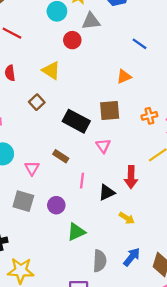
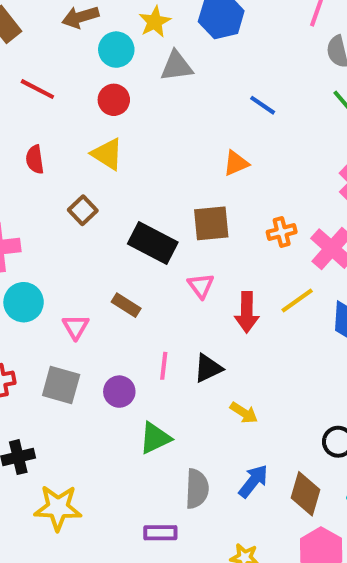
red circle: (72, 40) -> (114, 100), moved
red arrow: (131, 177) -> (247, 312), moved
pink line: (82, 181) -> (164, 366), moved

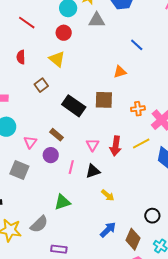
pink triangle: (201, 286) -> (93, 145), moved
purple circle: (119, 392) -> (51, 155), moved
gray semicircle: (197, 489) -> (39, 224), moved, turned 36

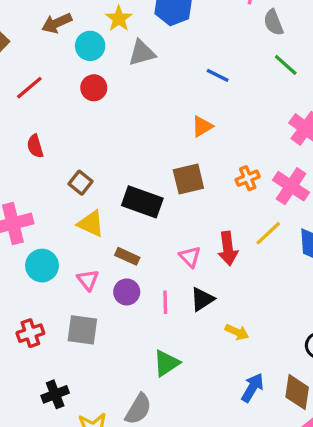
red line: (27, 23) -> (29, 88), turned -60
yellow triangle: (57, 59) -> (91, 224), moved

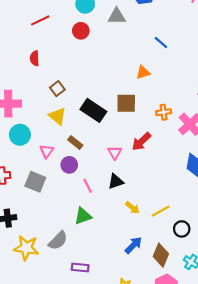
yellow line: (268, 233) -> (161, 211), moved
red arrow: (228, 248) -> (141, 142), moved, turned 40
pink line: (165, 302) -> (88, 186), moved, turned -40

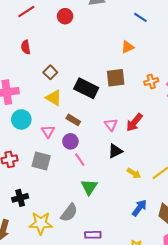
red arrow: (141, 142) -> (134, 122), moved
pink line: (88, 186) -> (80, 160), moved
green triangle: (83, 216) -> (89, 187), turned -30

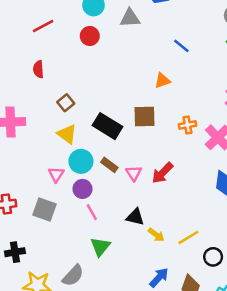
cyan circle: (21, 119) -> (81, 161), moved
brown rectangle: (73, 120) -> (109, 165), moved
black triangle: (115, 151) -> (135, 217), moved, turned 35

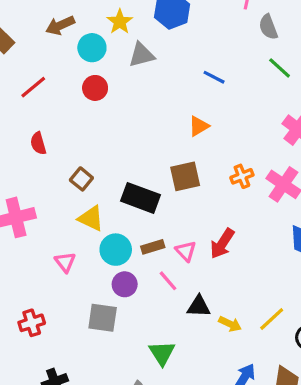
brown rectangle: (109, 165) -> (153, 247), turned -42
pink triangle: (56, 174) -> (65, 262), moved
gray square: (45, 210) -> (103, 318), moved
pink line: (92, 212) -> (168, 281), moved

